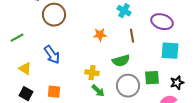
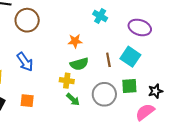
brown line: (132, 36) -> (108, 60), moved
cyan square: (170, 51) -> (130, 57), moved, turned 30
green semicircle: (121, 61) -> (79, 64), moved

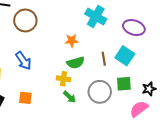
cyan cross: (100, 16) -> (96, 16), size x1.5

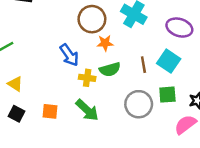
brown circle: (25, 20) -> (92, 19), moved
blue arrow: (23, 61) -> (69, 55), moved
yellow cross: (64, 79) -> (87, 78), moved
green arrow: (70, 97) -> (87, 110), moved, size x1.5

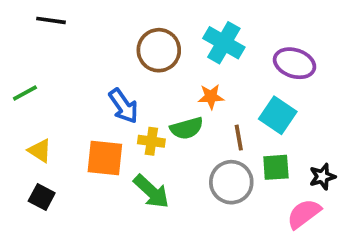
orange star: (105, 43) -> (211, 97), moved
brown line: (143, 65) -> (239, 138), moved
orange square: (50, 111) -> (105, 158), moved, size x1.5

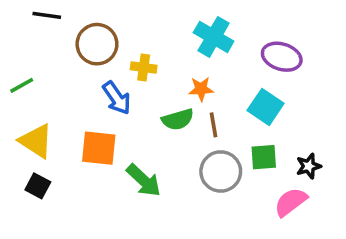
brown circle: (159, 50) -> (97, 44), moved
brown line: (239, 138) -> (214, 125), moved
yellow cross: (151, 141) -> (144, 67), moved
yellow triangle: (40, 151) -> (36, 141), size x1.5

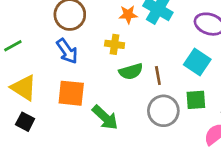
yellow cross: (144, 67) -> (115, 44), moved
orange star: (201, 89) -> (128, 15), moved
blue arrow: (117, 98) -> (67, 51), moved

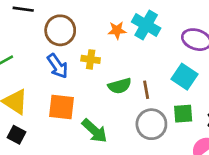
yellow cross: (115, 44) -> (91, 59), moved

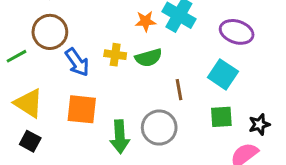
brown circle: (60, 30) -> (50, 32), moved
green semicircle: (120, 86) -> (149, 58), moved
gray circle: (151, 124) -> (159, 128), moved
green arrow: (95, 131) -> (120, 137), turned 44

